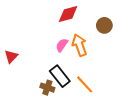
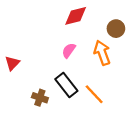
orange arrow: (79, 45) -> (102, 53), moved
brown cross: (47, 88) -> (40, 98), moved

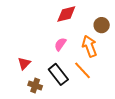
red triangle: (12, 63) -> (24, 63), moved
orange line: (94, 94) -> (82, 70), moved

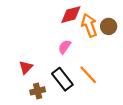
orange arrow: (89, 46) -> (89, 25), moved
brown cross: (35, 85) -> (38, 91), turned -32

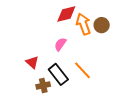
red triangle: (26, 67) -> (32, 62), moved, turned -32
brown cross: (38, 91) -> (43, 85), moved

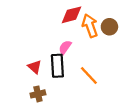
black rectangle: (58, 74) -> (57, 66), moved, turned 35
brown cross: (43, 85) -> (38, 94), moved

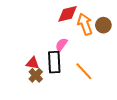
red triangle: (35, 67) -> (33, 63), turned -32
brown cross: (38, 94) -> (36, 75), moved, turned -32

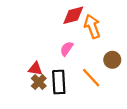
brown circle: (103, 25) -> (112, 60), moved
black rectangle: (54, 62) -> (59, 82), moved

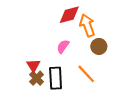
brown circle: (112, 60) -> (99, 46), moved
red triangle: (35, 69) -> (33, 65), turned 48

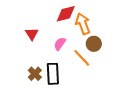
red triangle: (33, 65) -> (32, 34), moved
orange line: (86, 74) -> (82, 58), moved

